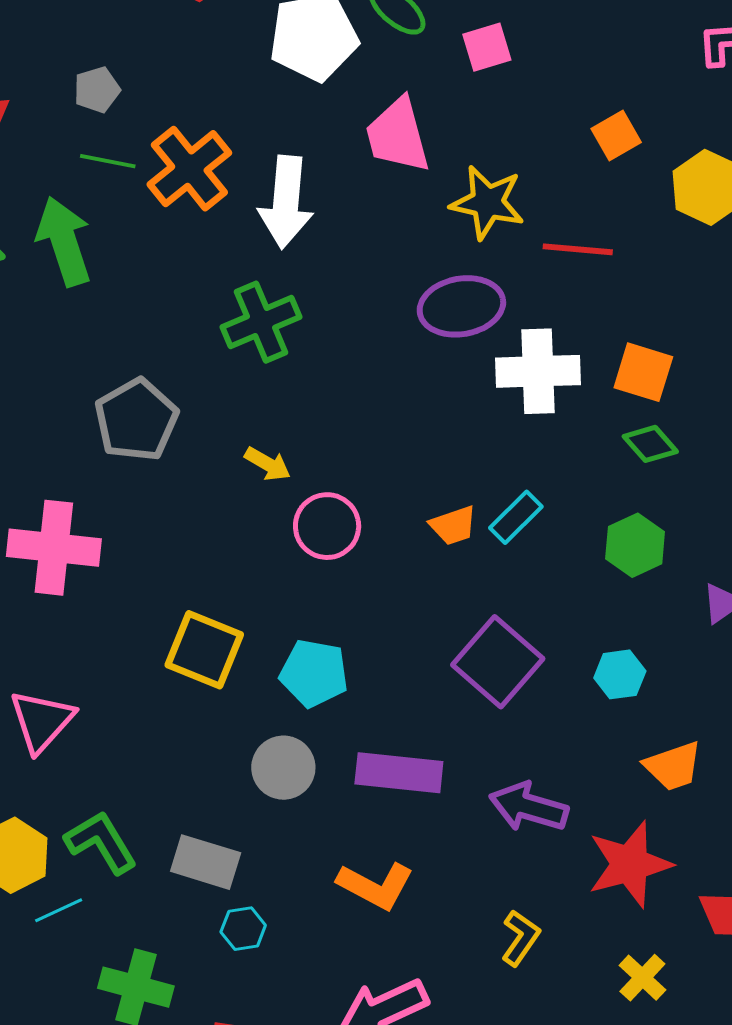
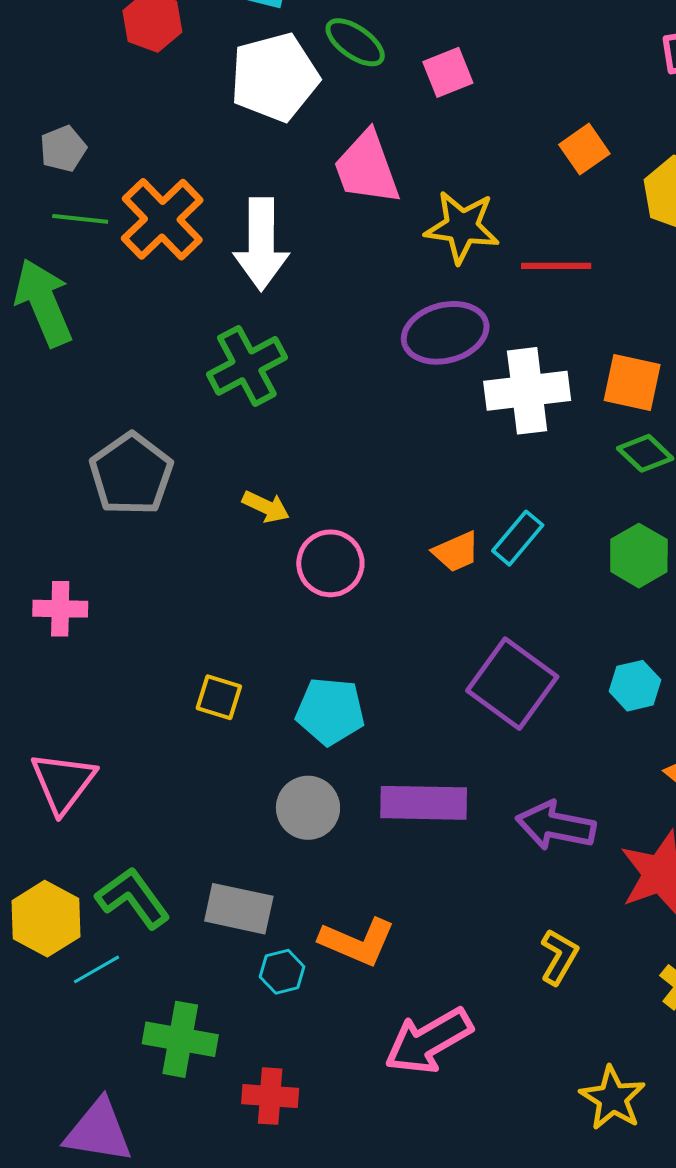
pink cross: (54, 548) -> (60, 609), size x0.6
yellow square: (204, 650) -> (219, 697), size x0.6
orange L-shape: (376, 886) -> (357, 942), moved

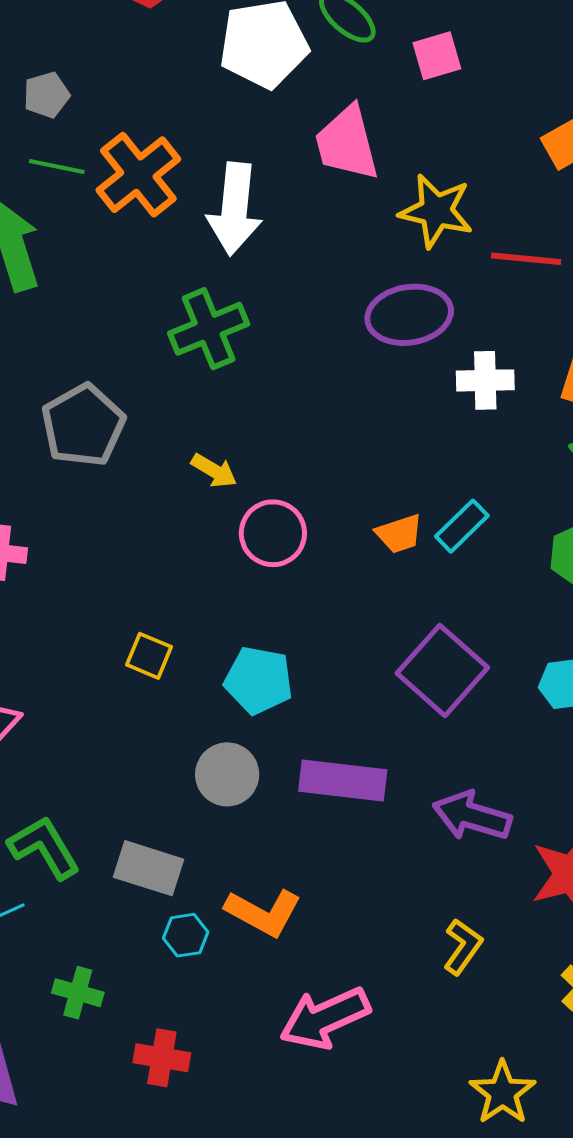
white cross: (527, 391) -> (485, 380), size x0.7
green cross: (180, 1039) -> (78, 993), size x0.7

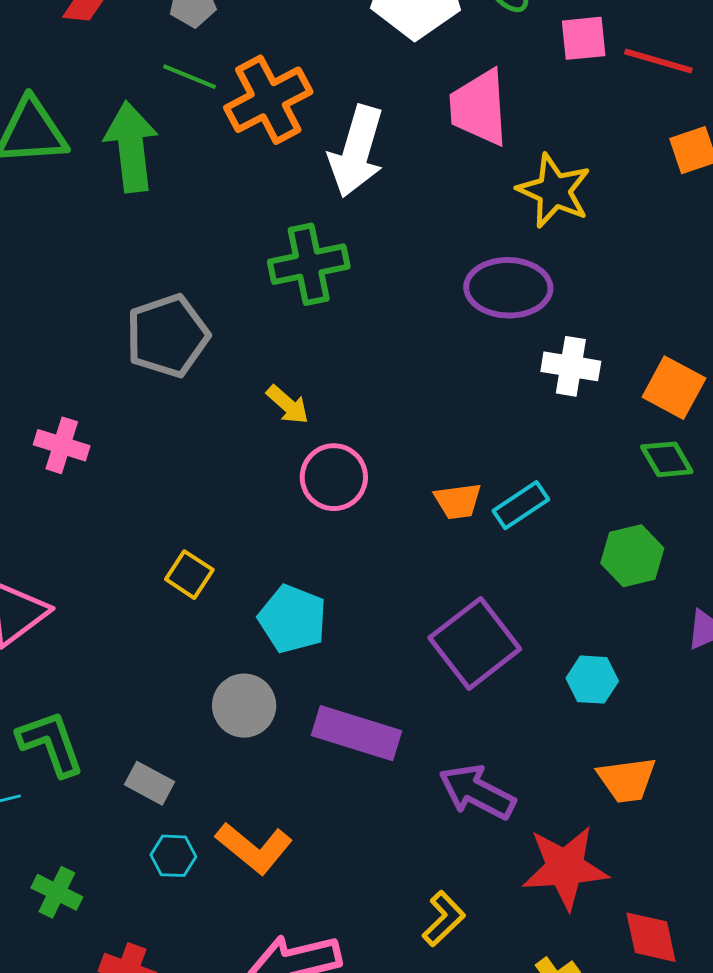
red line: (526, 259) -> (658, 61), moved
gray rectangle: (149, 868) -> (149, 783), size x0.7

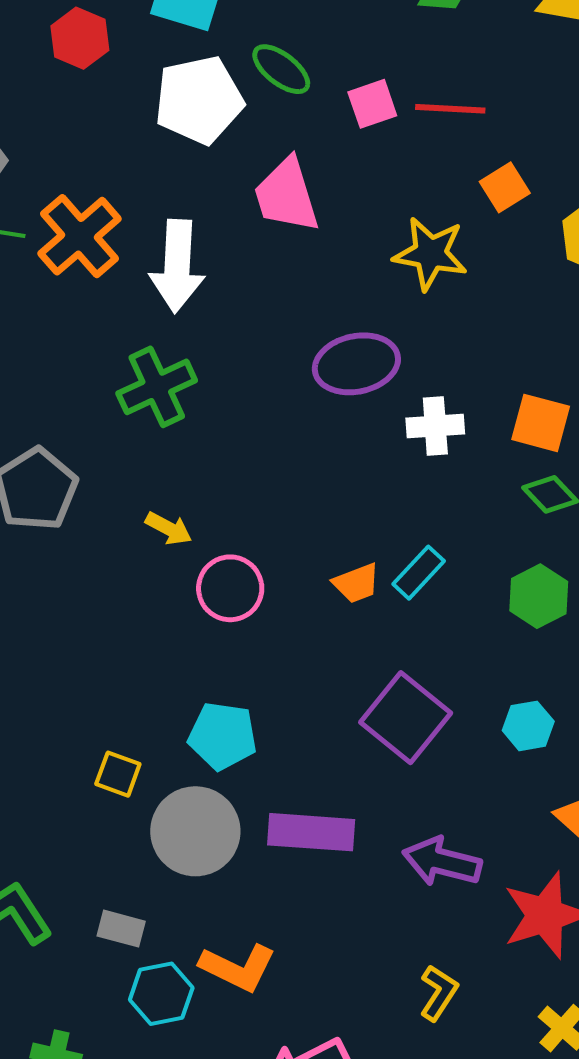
yellow star: (554, 191) -> (430, 254), moved
yellow square: (189, 575) -> (118, 774), moved
gray circle: (244, 706) -> (195, 831), size x1.4
cyan hexagon: (173, 856) -> (161, 994), size x1.4

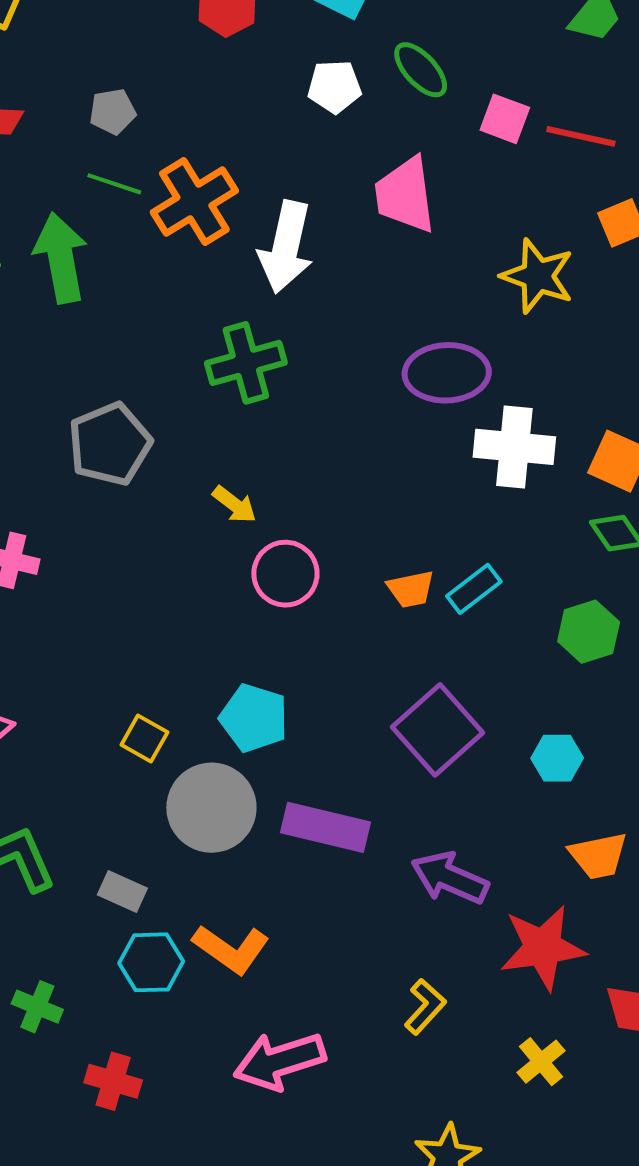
white pentagon: (199, 100) -> (334, 87), size x0.6
pink square: (372, 104) -> (505, 119), turned 30
white cross: (435, 426) -> (514, 447), size x1.4

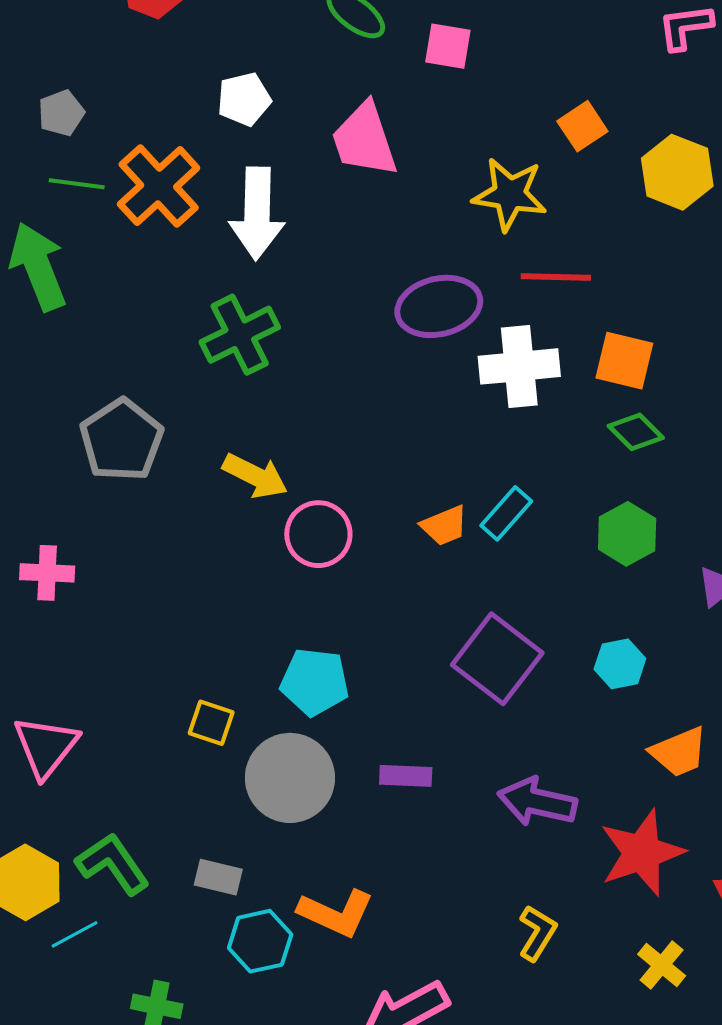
white pentagon: (334, 87) -> (244, 99), moved
red line: (581, 136) -> (556, 277), moved
yellow arrow: (234, 504) -> (255, 476), size x1.4
purple rectangle: (325, 827) -> (406, 776), size x0.6

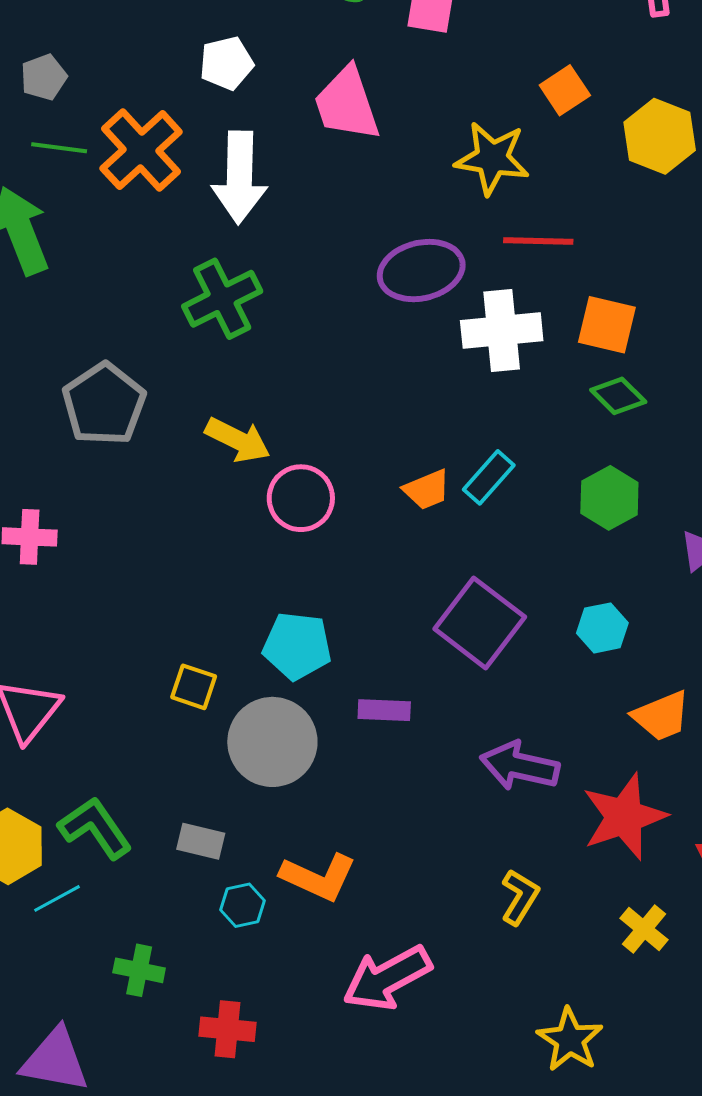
purple rectangle: (406, 776) -> (384, 710), moved
cyan hexagon: (260, 941) -> (242, 905), size x0.7

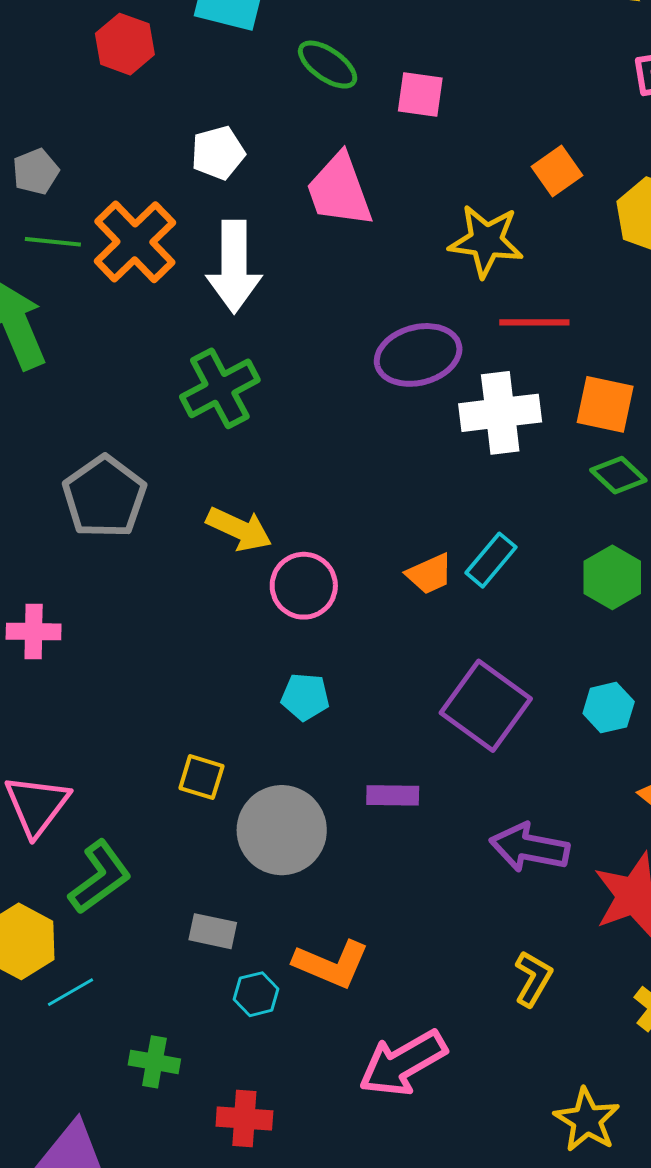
cyan pentagon: (297, 646) -> (305, 697), moved, size x0.7
green L-shape: (95, 828) -> (100, 877), moved, turned 90

